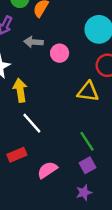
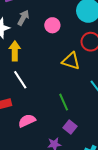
gray arrow: (33, 42) -> (23, 18), moved, turned 105
purple square: (88, 165) -> (70, 127), moved, turned -32

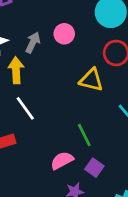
gray arrow: (23, 18) -> (33, 43), moved
pink semicircle: (27, 121) -> (62, 160), moved

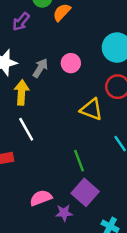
pink semicircle: (62, 160) -> (41, 198), moved
purple square: (94, 168) -> (85, 192), size x1.5

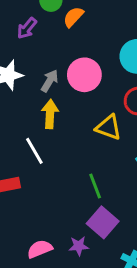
pink circle: (71, 63) -> (84, 75), size x1.5
yellow arrow: (22, 92) -> (50, 114), moved
pink semicircle: (41, 198) -> (40, 249), moved

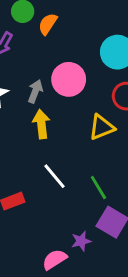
yellow triangle: (109, 127) -> (102, 127), turned -32
white line: (34, 151) -> (55, 176), moved
purple star: (79, 246) -> (81, 241), moved

